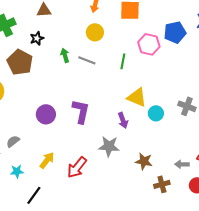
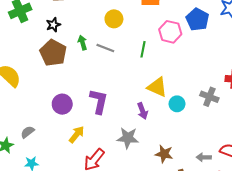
blue pentagon: (175, 32) -> (197, 19), turned -30
brown pentagon: (20, 62) -> (53, 53), moved
yellow arrow: (47, 160) -> (77, 134), moved

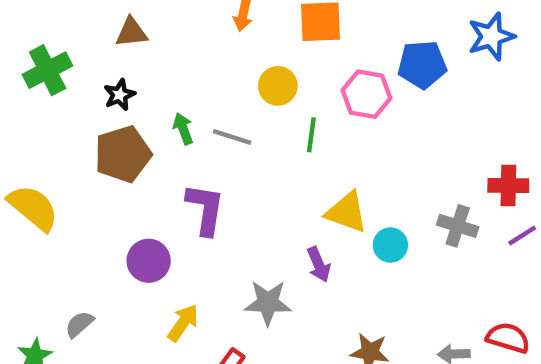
yellow circle: (114, 19) -> (278, 86), moved
blue pentagon: (197, 19) -> (422, 65), turned -30
brown pentagon: (53, 53) -> (123, 154), turned 30
purple L-shape: (99, 101) -> (205, 209), moved
gray star: (128, 138) -> (268, 303), moved

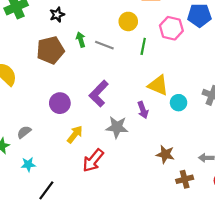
black star: (120, 95) -> (57, 15), moved
purple L-shape: (205, 209) -> (99, 94), moved, turned -148

